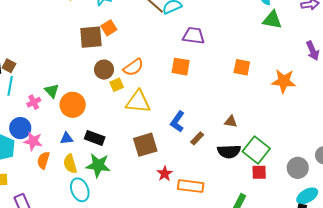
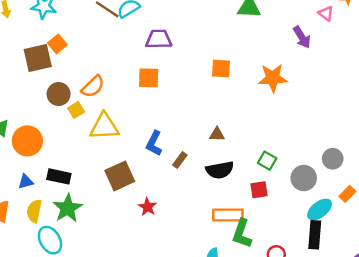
green square: (256, 150) -> (267, 161), moved, size x0.6
yellow semicircle: (70, 164) -> (34, 211), turned 36
green star: (98, 165) -> (68, 208), turned -30
orange rectangle: (191, 186) -> (228, 215), moved

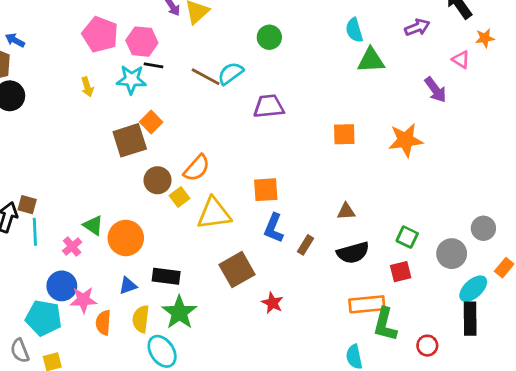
orange square: (149, 78) -> (266, 190), moved

